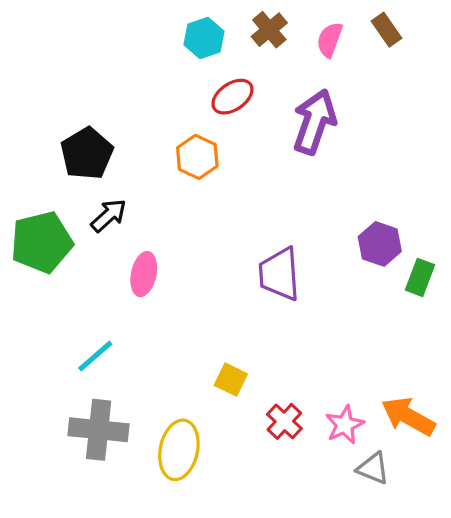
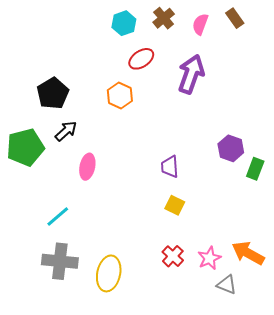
purple trapezoid: (279, 274) -> (170, 167), size x0.7
yellow square: (231, 380) -> (175, 205), moved

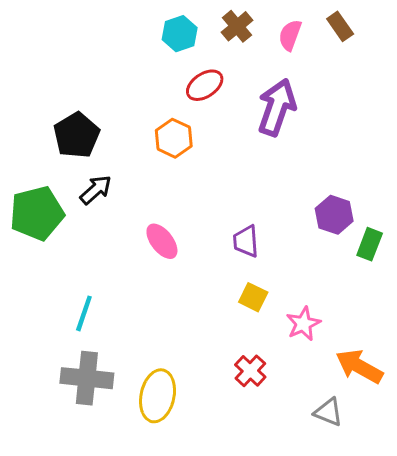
pink ellipse: (87, 167) -> (162, 241), moved, turned -50
cyan line: (58, 216) -> (84, 313), turned -30
pink star: (209, 258) -> (303, 324), moved

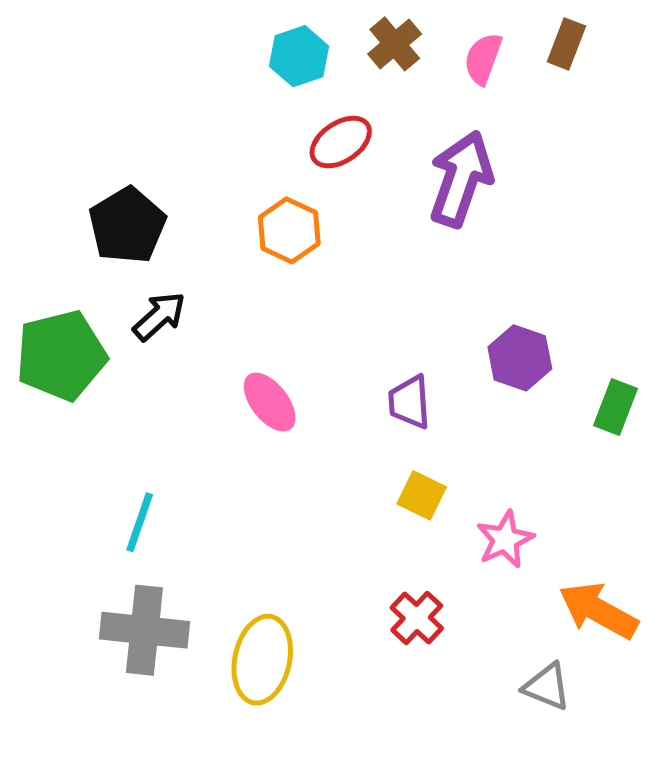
brown rectangle: (340, 26) -> (566, 44), turned 56
purple hexagon: (334, 215) -> (520, 358), moved

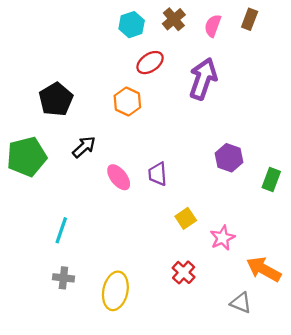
black arrow: (159, 316) -> (84, 147), moved
purple trapezoid: (409, 402) -> (158, 174), moved
yellow square: (422, 495) -> (186, 218), turned 30
gray cross: (144, 630) -> (63, 278), size x0.6

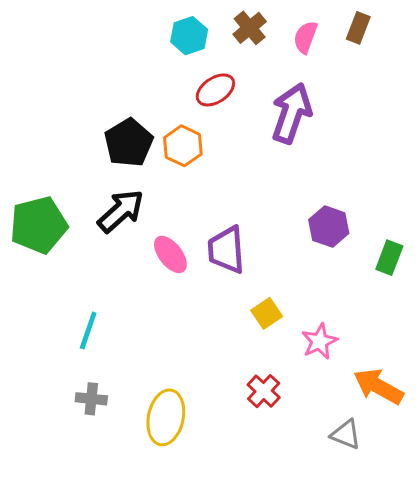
black pentagon: (56, 99) -> (129, 143), moved
black arrow: (84, 147) -> (121, 211), size x1.4
purple trapezoid: (158, 174) -> (226, 250), size x1.4

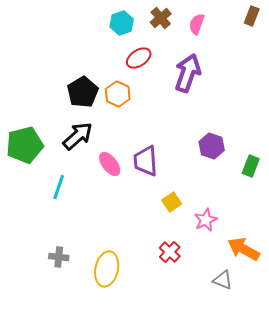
brown rectangle: (358, 28) -> (252, 16), moved
cyan line: (88, 331) -> (59, 187), moved

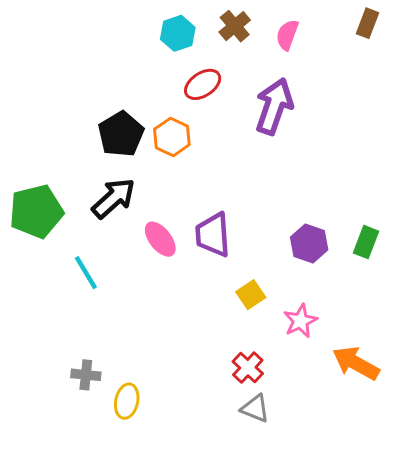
purple hexagon: (212, 146) -> (309, 244), moved
cyan line: (59, 187) -> (86, 273), turned -50
yellow ellipse: (107, 269) -> (127, 401), moved, size x0.7
gray triangle: (223, 280) -> (255, 408), moved

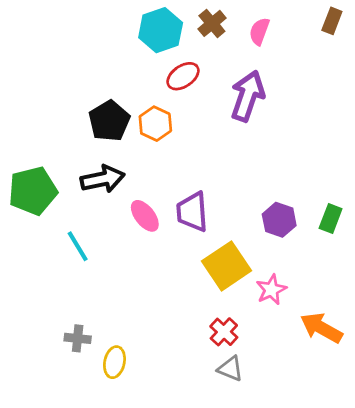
cyan hexagon: (178, 33) -> (161, 30), size x1.4
black arrow: (114, 198) -> (103, 179), turned 30
yellow square: (251, 295) -> (226, 266), size x1.8

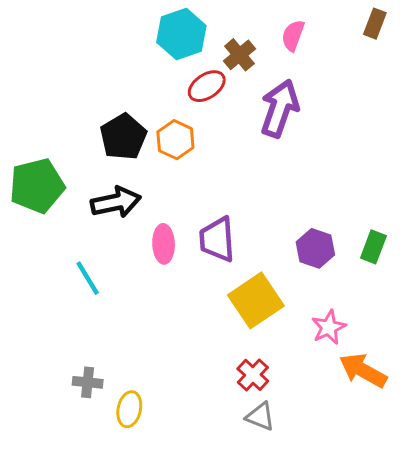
brown cross: (212, 23) -> (239, 55), moved
green pentagon: (33, 191) -> (37, 186), moved
pink ellipse: (145, 216) -> (164, 244), turned 36
pink star: (271, 290) -> (329, 327), moved

